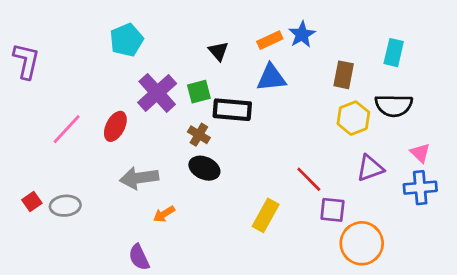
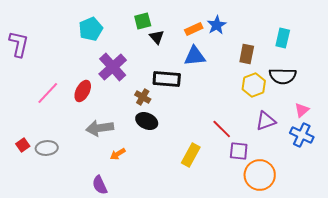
green square: (199, 92) -> (143, 21), moved
pink triangle: (420, 153) -> (302, 110), turned 35
blue cross: (420, 188) -> (302, 135), turned 30

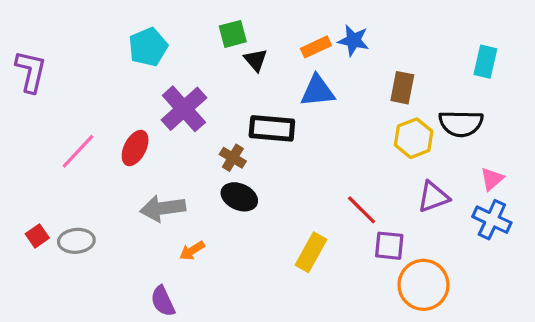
blue star: (217, 25) -> (353, 40), turned -30
cyan rectangle: (283, 38) -> (485, 62), moved

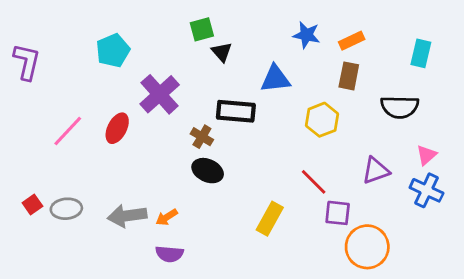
cyan pentagon: (148, 47) -> (113, 51), moved
orange rectangle: (316, 47) -> (352, 41), moved
yellow hexagon: (414, 138) -> (322, 120), moved
gray arrow: (163, 208) -> (127, 216), moved
purple semicircle: (163, 301) -> (169, 254), moved, turned -60

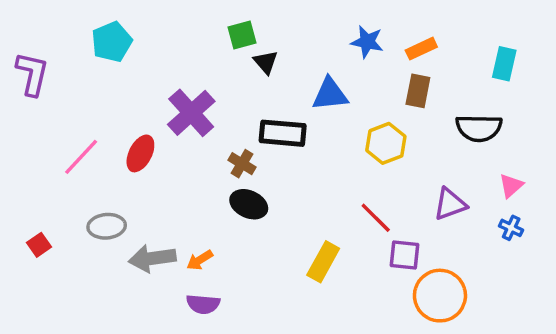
cyan pentagon: (113, 51) -> (112, 42), moved
blue cross: (427, 190) -> (511, 228), size x0.6
gray ellipse: (66, 209) -> (107, 226), moved

